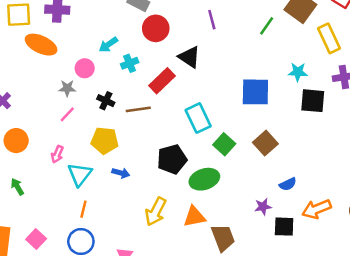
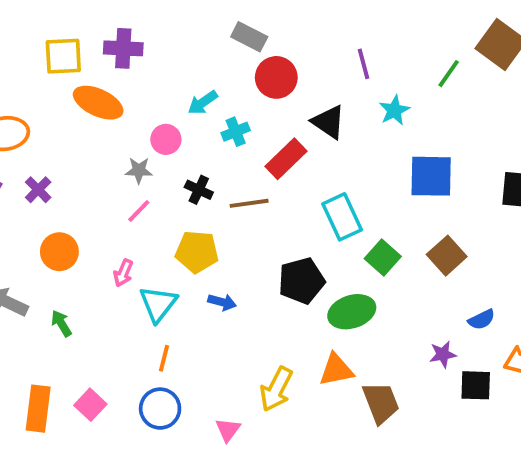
cyan star: (298, 72) -> (394, 110), moved, turned -30
yellow arrow: (156, 212) -> (276, 389), moved

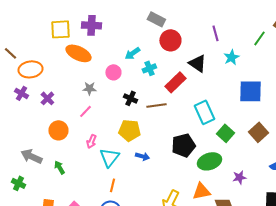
gray star: (139, 170) -> (89, 88), moved
pink line: (139, 211) -> (85, 111), moved
purple star: (443, 354) -> (239, 177), moved

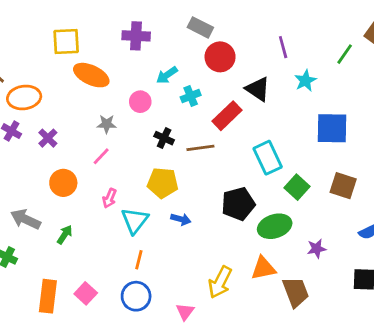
purple cross: (91, 25) -> (136, 36), moved
brown square: (258, 132) -> (343, 186), turned -30
green arrow: (59, 167) -> (65, 235), turned 64

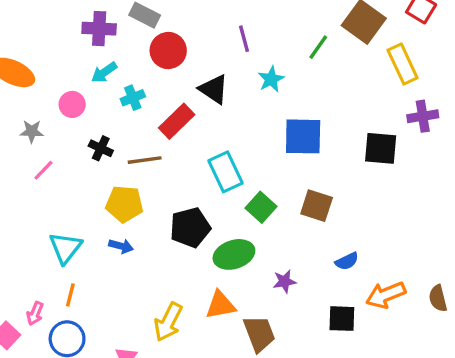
purple cross: (136, 36) -> (99, 29), moved
pink line: (101, 156) -> (43, 170), moved
yellow pentagon: (163, 183) -> (124, 204), moved
pink arrow: (109, 198) -> (35, 313), moved

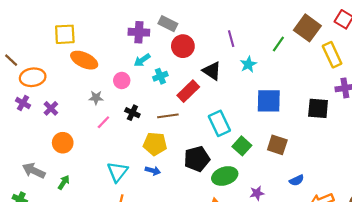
black cross: (101, 148) -> (132, 113), moved

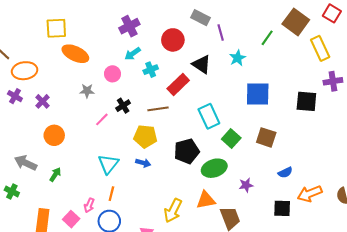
gray rectangle: (168, 24) -> (200, 18), moved
purple cross: (139, 32) -> (129, 26), turned -30
black cross: (132, 113) -> (123, 106), turned 32
pink line: (103, 122) -> (102, 119), moved

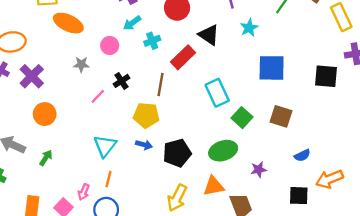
purple cross: (43, 101) -> (32, 76), size x1.5
brown line: (158, 109) -> (160, 84), turned -72
black pentagon: (187, 151) -> (177, 153), moved

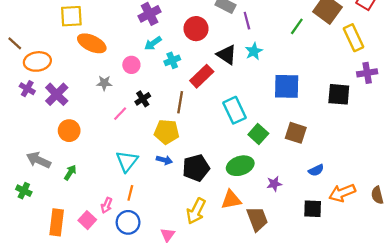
cyan star: (249, 28) -> (254, 51), moved

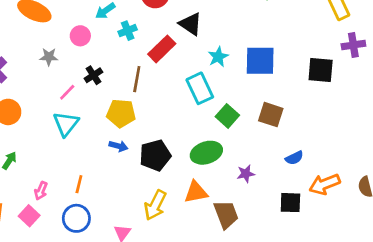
cyan star: (254, 51) -> (218, 57), moved
cyan triangle: (127, 161) -> (66, 124), moved
pink arrow: (107, 205) -> (41, 191), moved

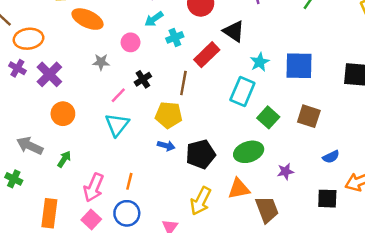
cyan rectangle: (200, 88) -> (242, 92), turned 48
pink arrow: (41, 191) -> (94, 187), size x1.6
pink square: (29, 216) -> (91, 219), moved

